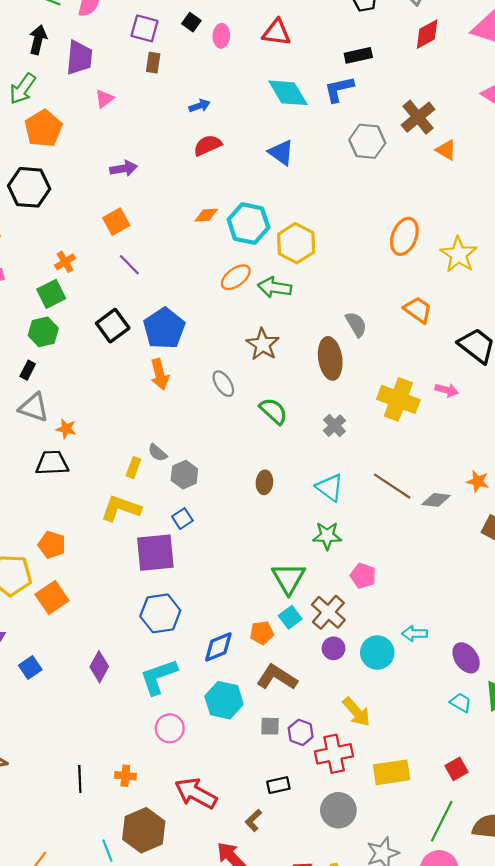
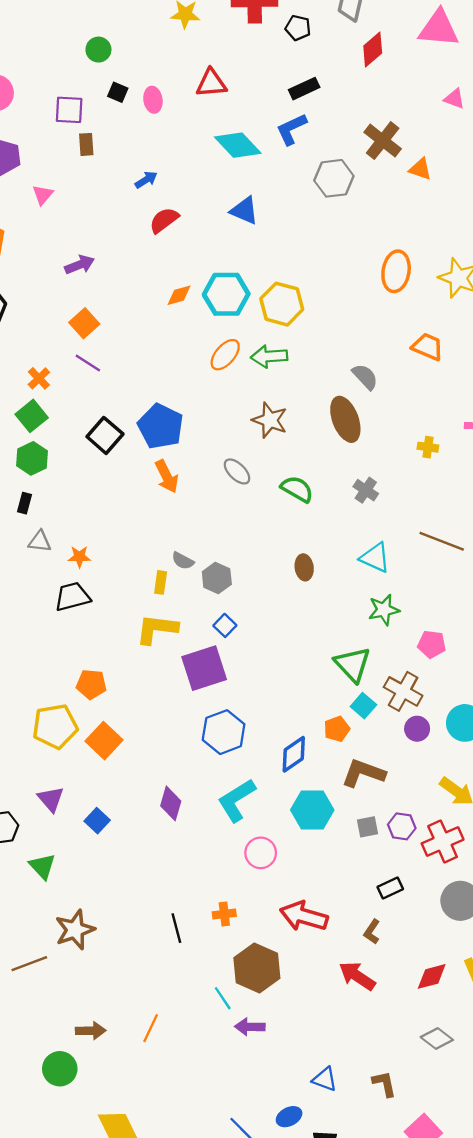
purple line: (129, 265) -> (88, 363), moved
yellow cross: (398, 399) -> (428, 447), size x0.5
gray triangle: (34, 407) -> (40, 541), size x0.7

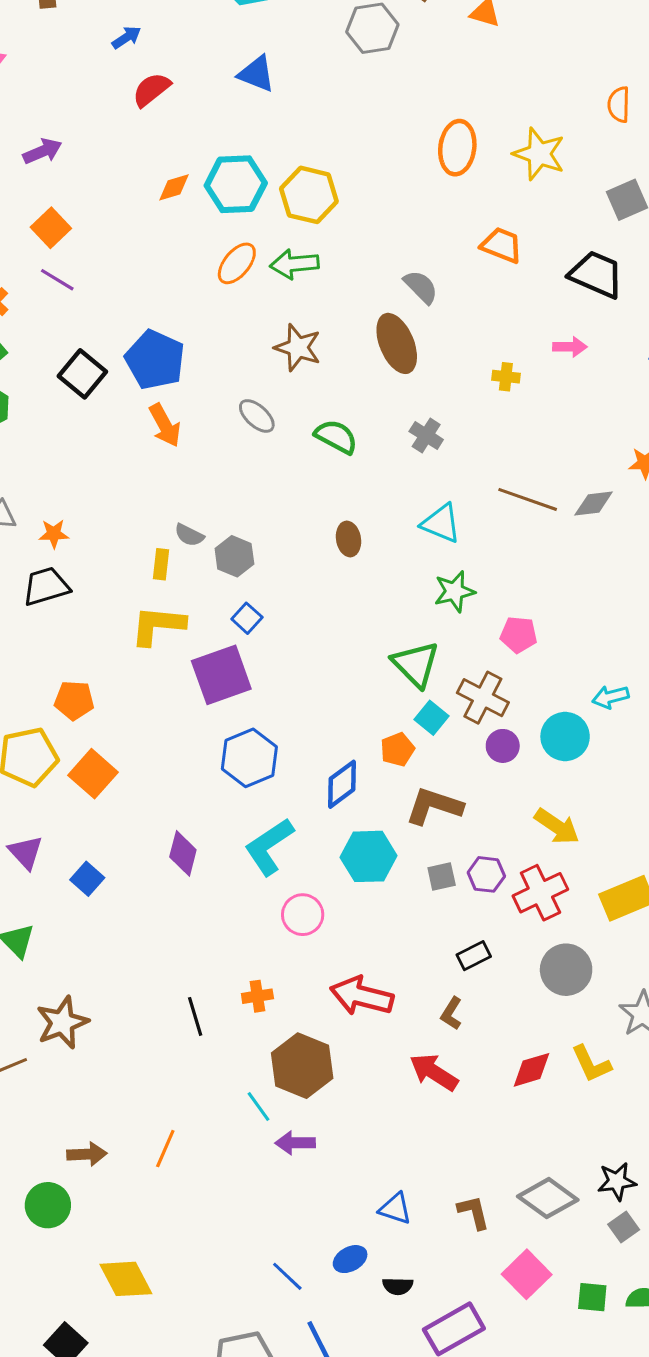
gray diamond: (437, 1038) -> (548, 1198), moved, size x1.4

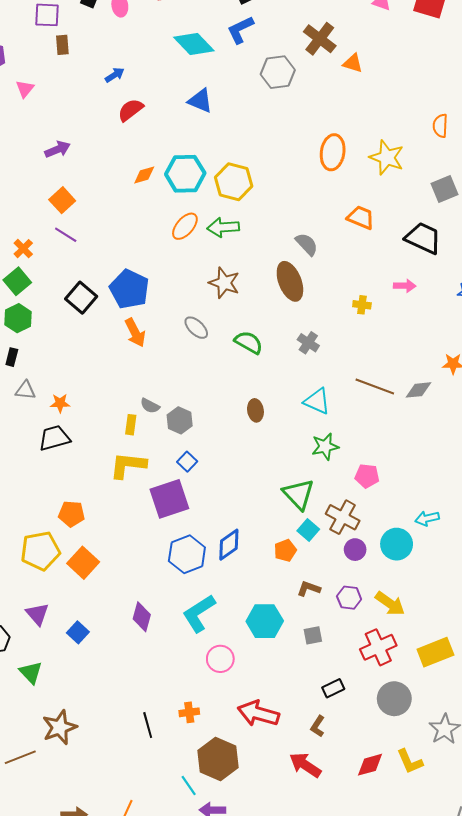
blue diamond: (342, 784) -> (229, 545), moved
brown L-shape: (434, 806) -> (309, 589), size x0.6
purple hexagon: (486, 874) -> (349, 598), moved

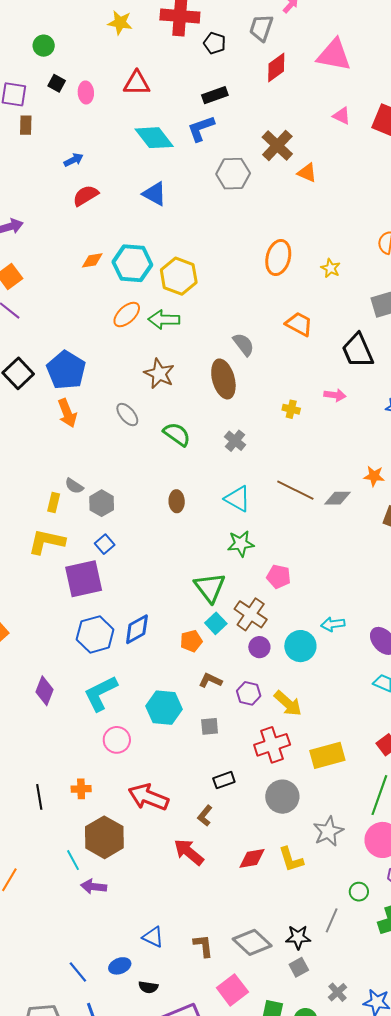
yellow star: (387, 157) -> (331, 268), size x0.6
black trapezoid: (423, 238) -> (358, 350), turned -144

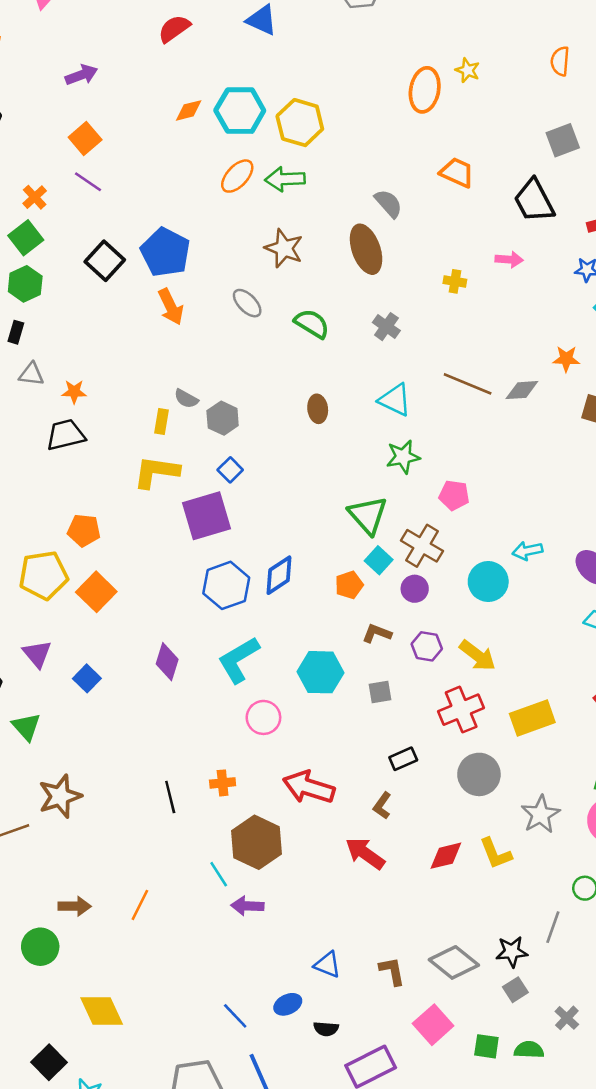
yellow star: (331, 268) -> (468, 70), moved
purple circle: (259, 647) -> (415, 589), moved

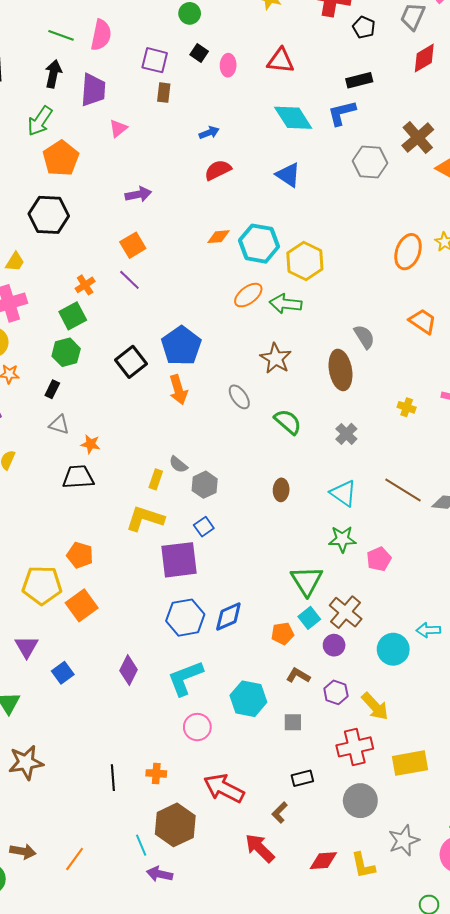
black square: (105, 261) -> (131, 362), moved
pink pentagon: (454, 495) -> (379, 559), moved, turned 30

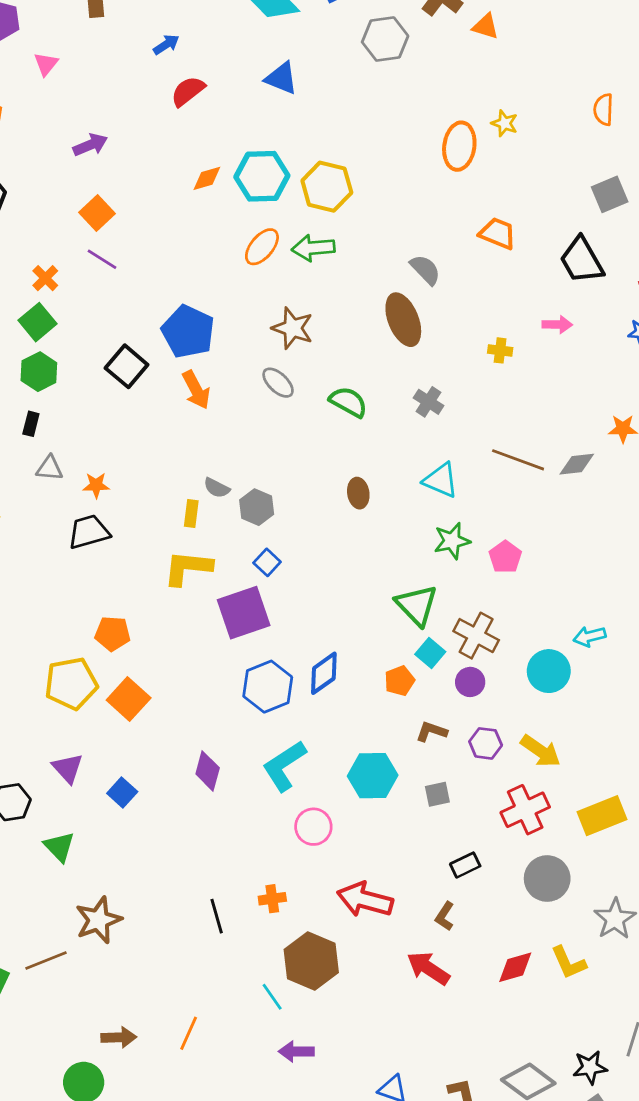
brown star: (276, 358) -> (293, 328), moved
purple arrow: (160, 874) -> (296, 1051), moved

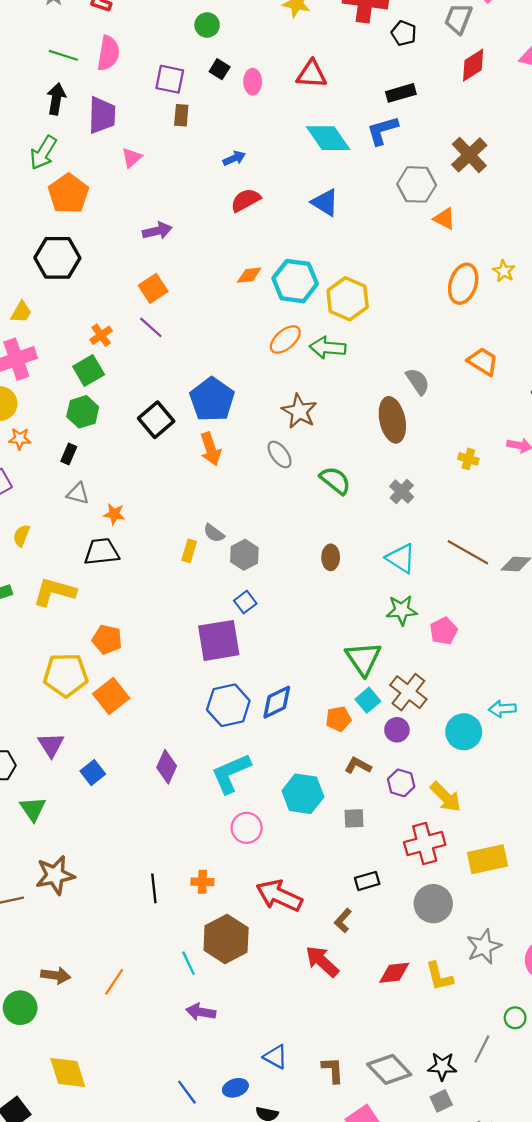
orange triangle: (486, 26) -> (444, 219), moved
yellow L-shape: (188, 568) -> (54, 592), moved

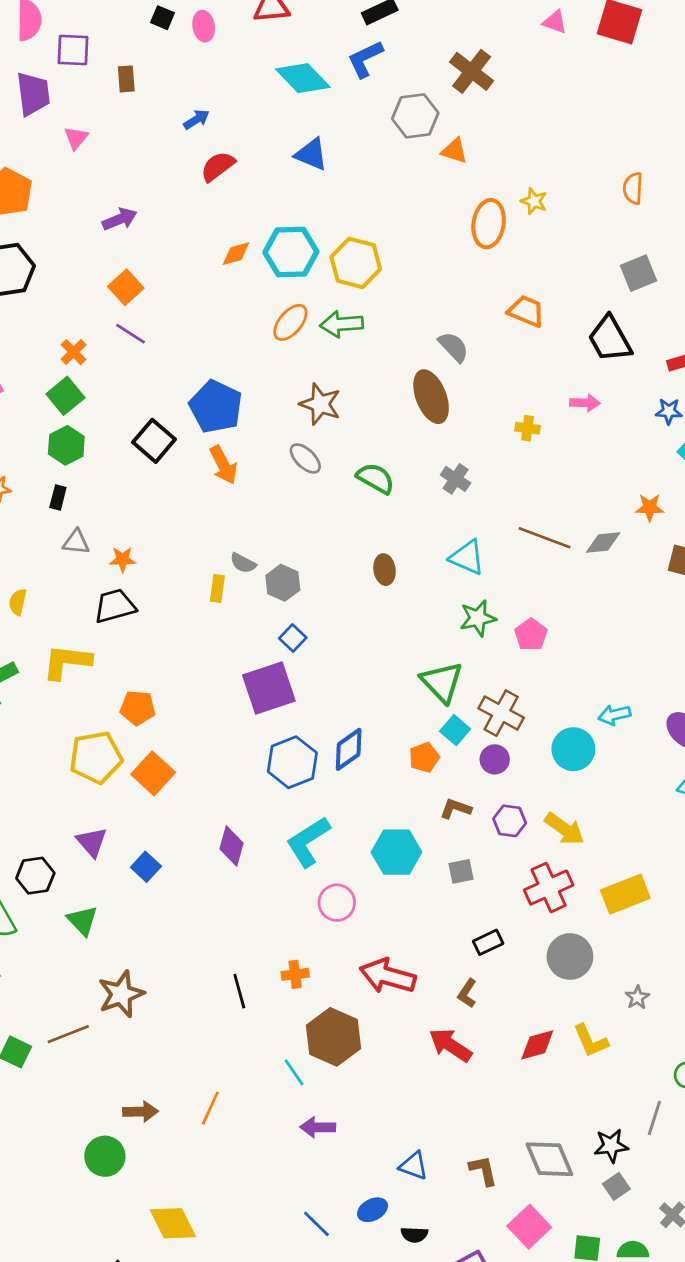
purple square: (170, 79) -> (73, 50), moved
gray star: (484, 947) -> (637, 997), size x0.6
gray diamond: (389, 1069) -> (549, 1159), turned 30

